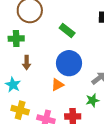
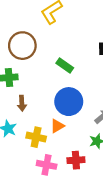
yellow cross: (20, 110) -> (36, 137), moved

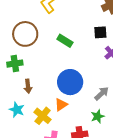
green rectangle: (65, 66) -> (65, 41), moved
yellow cross: (36, 137) -> (43, 116), turned 30

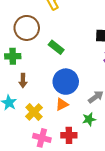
green rectangle: (65, 41) -> (56, 47), moved
orange triangle: (61, 105) -> (62, 104), moved

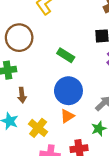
green rectangle: (56, 47) -> (66, 55), moved

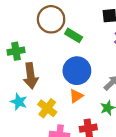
brown circle: (19, 38) -> (51, 19), moved
brown arrow: (22, 95) -> (31, 76), size x1.6

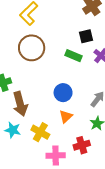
green rectangle: (74, 35) -> (73, 56), moved
blue circle: (77, 71) -> (63, 93), size x0.7

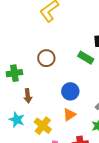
brown circle: (32, 48) -> (46, 58), moved, size x0.7
brown arrow: (20, 104) -> (28, 96), size x0.6

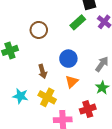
green rectangle: (86, 58) -> (78, 22), turned -63
brown arrow: (28, 96) -> (43, 71), moved

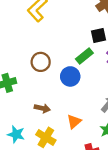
blue circle: (68, 59) -> (70, 76), moved
brown arrow: (43, 71) -> (42, 108), turned -64

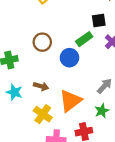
orange triangle: (74, 122) -> (70, 101), size x1.6
cyan star: (16, 134) -> (14, 92), moved

